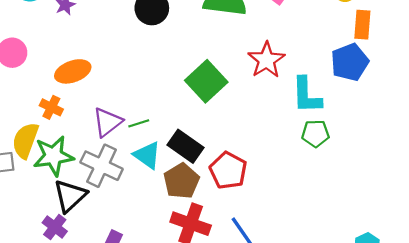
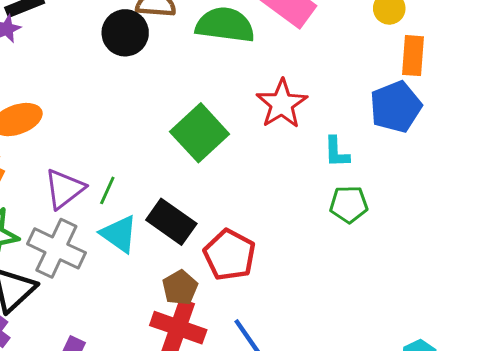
cyan L-shape: (306, 95) -> (337, 152), size x0.6
green line: (139, 123) -> (107, 190), turned -48
brown pentagon: (181, 181) -> (180, 288), moved, size x0.7

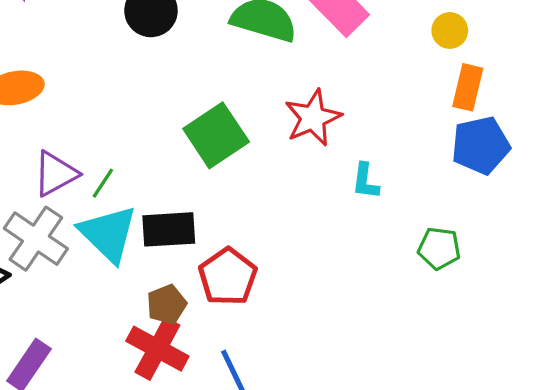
blue pentagon: (396, 107) -> (481, 145), moved
green pentagon: (349, 204) -> (439, 248), moved
black rectangle: (171, 222) -> (169, 229), turned -48
cyan triangle: (119, 234) -> (108, 234), size x1.4

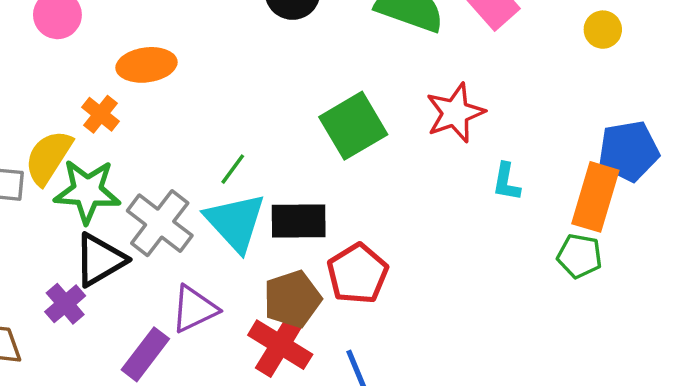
orange rectangle: (468, 87) -> (595, 197), moved, size x1.4
purple triangle: (55, 174) -> (194, 309), moved
brown pentagon: (167, 304) -> (292, 299), size x1.4

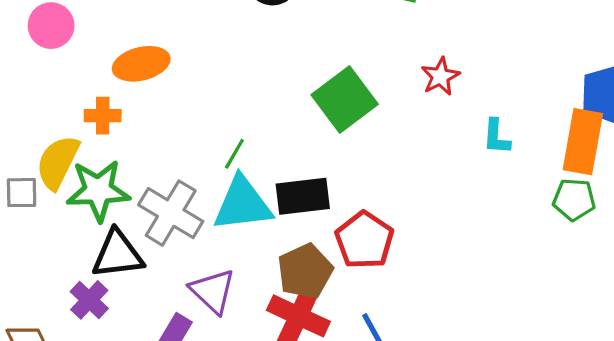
red star: (455, 113) -> (440, 76), size x0.7
orange cross: (101, 114) -> (103, 116), turned -32
cyan triangle: (235, 222) -> (243, 204), turned -48
black triangle: (100, 260) -> (118, 254), turned 30
purple triangle: (194, 309) -> (213, 291), turned -45

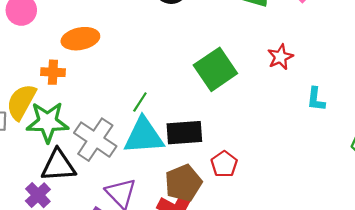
red pentagon: (364, 240) -> (224, 164), size x0.7

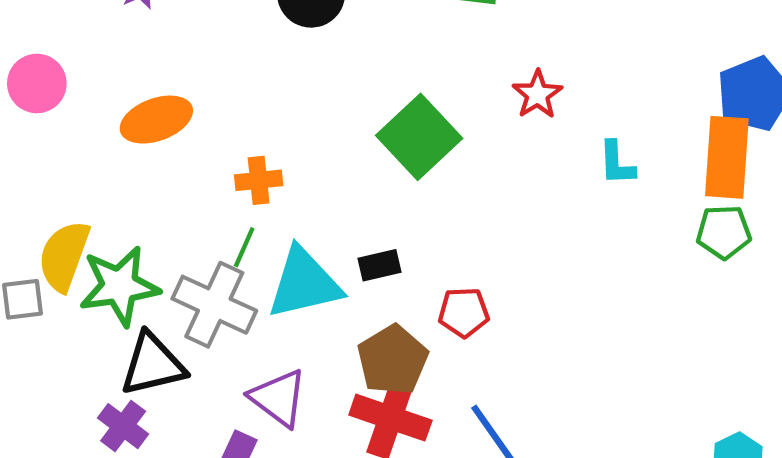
orange cross: (53, 72) -> (259, 180), moved
green line: (140, 102) -> (244, 247), moved
black rectangle: (184, 133) -> (379, 265), size x0.6
red pentagon: (224, 164) -> (464, 312), turned -30

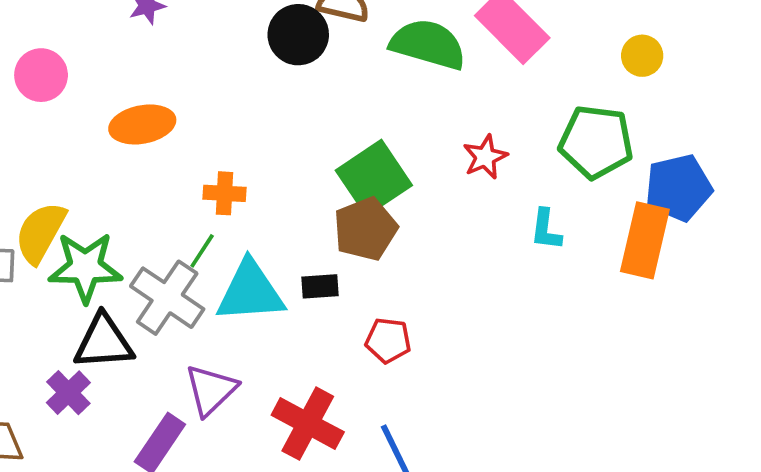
green pentagon: (724, 232) -> (596, 142), moved, size x1.5
brown pentagon: (393, 360) -> (365, 229), moved
purple triangle: (278, 398) -> (211, 390), turned 30

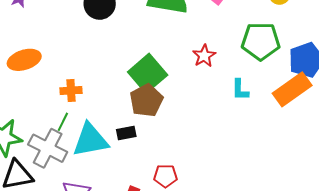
orange rectangle: (645, 240) -> (292, 89), turned 48
red pentagon: (388, 340) -> (165, 176), moved

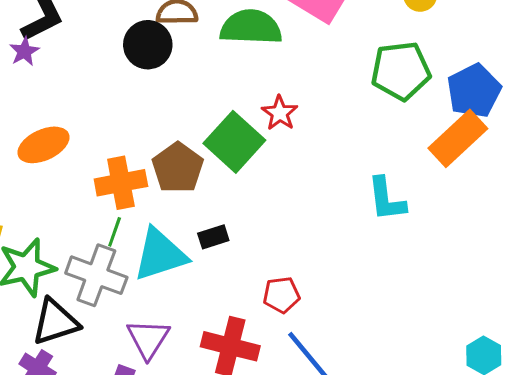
red star: (204, 56) -> (280, 113), moved
cyan L-shape: (240, 90) -> (386, 199), moved, size x1.4
orange cross: (71, 91) -> (121, 183), size x1.5
brown pentagon: (146, 100) -> (178, 168), moved

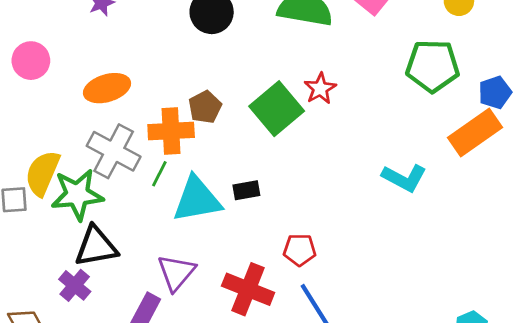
blue pentagon: (474, 91) -> (495, 92), size x0.7
brown pentagon: (178, 168) -> (205, 107), moved, size x0.7
cyan L-shape: (386, 199) -> (404, 178), turned -63
gray cross: (96, 275) -> (114, 151), moved

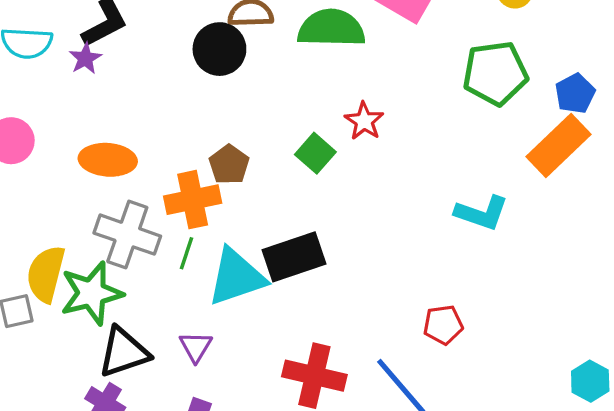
orange ellipse: (107, 88) -> (108, 160), turned 30
green square: (277, 109) -> (315, 153), size x0.6
black rectangle: (246, 190) -> (294, 257), size x1.8
red pentagon: (300, 250) -> (443, 325), moved
purple triangle: (176, 273) -> (196, 347), moved, size x0.7

